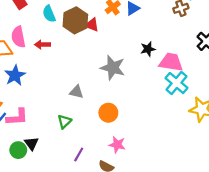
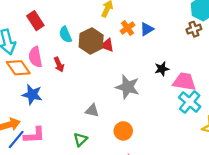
red arrow: (42, 45) -> (59, 65), turned -112
blue star: (15, 75) -> (32, 95), turned -30

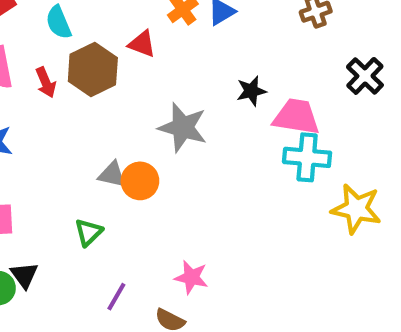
brown hexagon: (91, 41) -> (93, 70), moved
cyan cross: (190, 102) -> (307, 157), turned -35
orange circle: (123, 131) -> (140, 181), moved

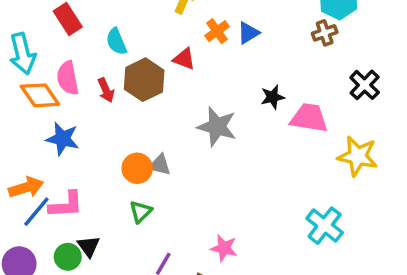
cyan cross: (307, 157) -> (325, 226), moved, turned 33
orange circle: (140, 181) -> (137, 168), moved
yellow star: (356, 209) -> (358, 156), moved

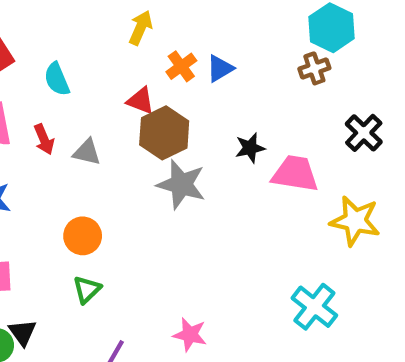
brown hexagon: (144, 80) -> (164, 133), moved
gray triangle: (160, 165) -> (87, 152), moved

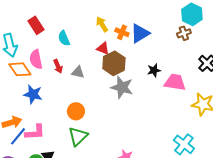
yellow arrow: (141, 28) -> (102, 24), moved, turned -56
orange cross: (181, 66) -> (122, 32), turned -32
blue triangle: (220, 68) -> (140, 33), size x1.5
green triangle: (87, 290) -> (78, 136), size x1.5

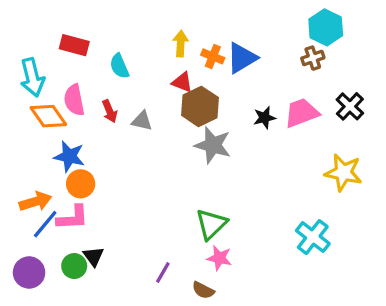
yellow arrow: (102, 24) -> (181, 44), turned 35
red rectangle: (36, 25) -> (74, 45), turned -42
pink trapezoid: (175, 82) -> (302, 113), moved, turned -30
orange circle: (76, 111) -> (81, 184), moved
green triangle: (78, 136) -> (211, 224), moved

